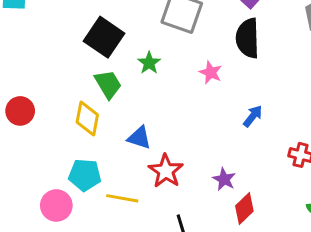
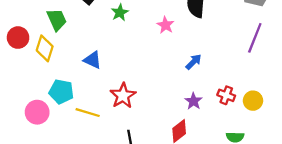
green trapezoid: (108, 84) -> (57, 20), moved
yellow diamond: (87, 119) -> (45, 48), moved
blue triangle: (139, 138) -> (93, 60), moved
purple star: (224, 179) -> (193, 101), moved

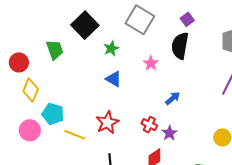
yellow diamond: (45, 48) -> (31, 90), moved
blue triangle: (93, 60) -> (114, 79), moved
red cross: (226, 95) -> (149, 125), moved

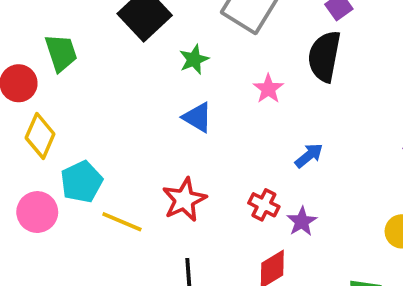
green trapezoid: (55, 50) -> (61, 53), moved
cyan pentagon: (53, 114) -> (82, 182), turned 30

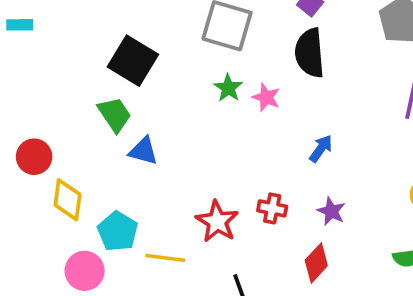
green trapezoid: (61, 53) -> (115, 115), moved
green star: (194, 59) -> (228, 88), moved
blue triangle: (197, 117) -> (143, 151), moved
red cross: (264, 205) -> (272, 208), moved

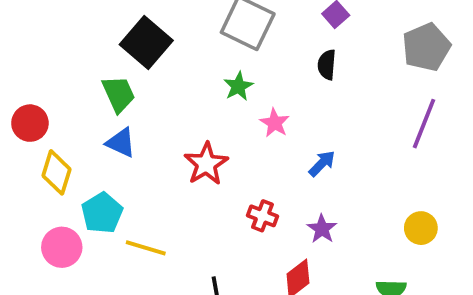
black semicircle: (310, 53) -> (327, 65), size x0.6
pink star: (266, 97) -> (275, 123), moved
blue triangle: (143, 151) -> (121, 143), moved
red star: (217, 221) -> (206, 164), moved

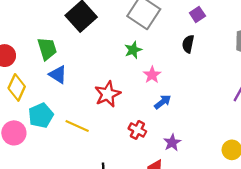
green trapezoid: (119, 94) -> (47, 49), moved
blue arrow: (322, 163) -> (163, 102), moved
yellow line: (146, 248) -> (77, 126), moved

